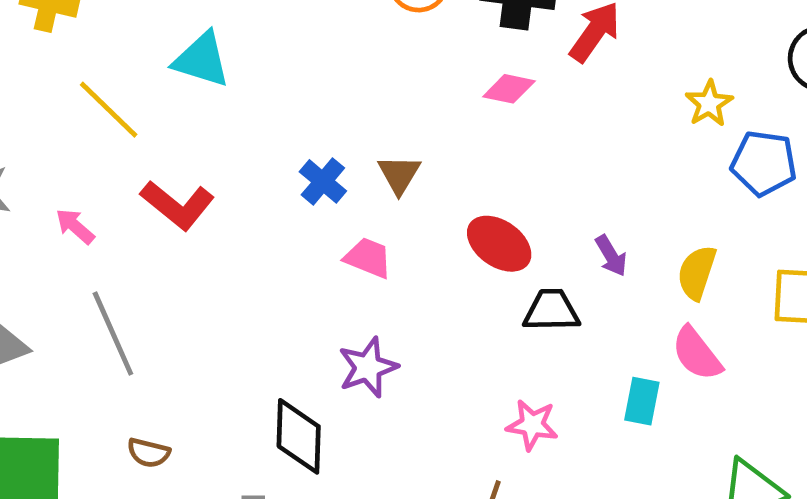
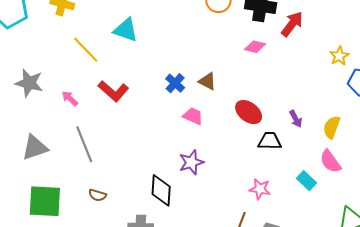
brown triangle: (399, 174) -> (207, 81), turned -36
cyan rectangle: (642, 401) -> (306, 181), turned -60

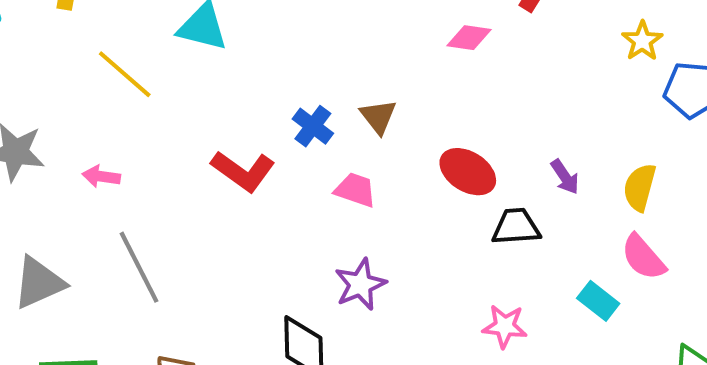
brown triangle: (207, 81) -> (378, 117), turned 30
red L-shape: (113, 91) -> (243, 171), moved
pink arrow: (70, 98) -> (101, 176), turned -30

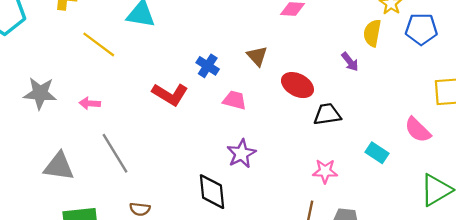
brown triangle: (378, 117) -> (257, 56), moved
purple arrow: (565, 177) -> (350, 62), moved
yellow semicircle: (640, 187) -> (372, 33), moved
pink semicircle: (643, 257) -> (418, 130), moved
gray triangle: (39, 283) -> (59, 166), turned 36

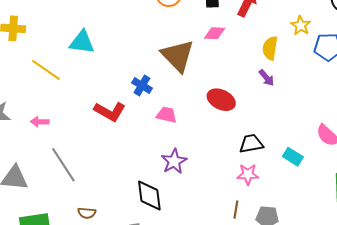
yellow semicircle: (372, 33) -> (270, 48), moved
brown triangle: (257, 56) -> (178, 56), moved, size x1.8
black trapezoid: (327, 114) -> (251, 144), moved

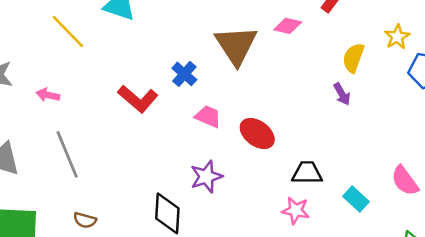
red ellipse: (221, 100) -> (257, 134), moved

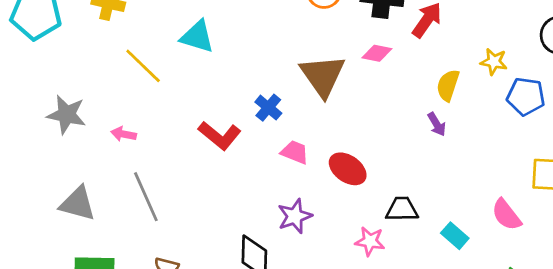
yellow star: (397, 37) -> (494, 62), turned -30
pink star: (296, 210) -> (370, 241), moved

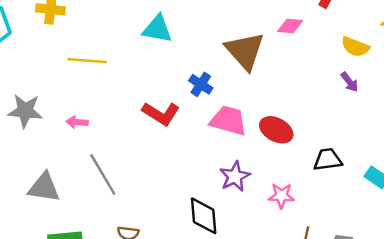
cyan triangle: (197, 37) -> (157, 29), moved
yellow line: (143, 66) -> (87, 61), turned -33
yellow semicircle: (448, 85) -> (355, 47), turned -80
pink trapezoid: (295, 152) -> (228, 121), size x1.5
pink star: (370, 241) -> (281, 196), moved

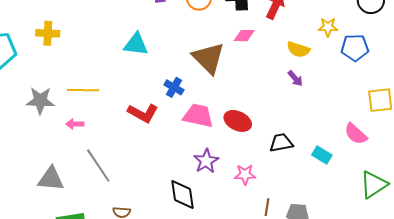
yellow line: (87, 61) -> (83, 90), moved
gray star: (25, 111) -> (40, 101), moved

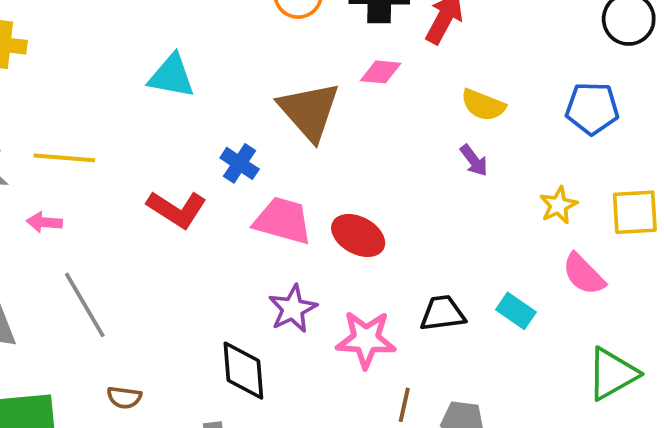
yellow star: (328, 27) -> (558, 205), moved, turned -30
black trapezoid: (281, 143) -> (443, 313), moved
pink star: (245, 174) -> (366, 339), size x1.4

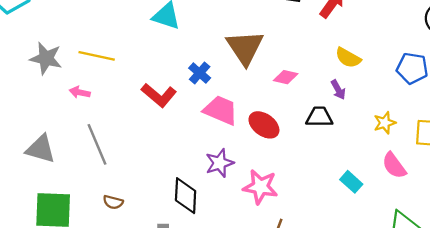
pink diamond: (381, 72) -> (286, 77), moved
black trapezoid: (443, 313) -> (319, 117), moved

